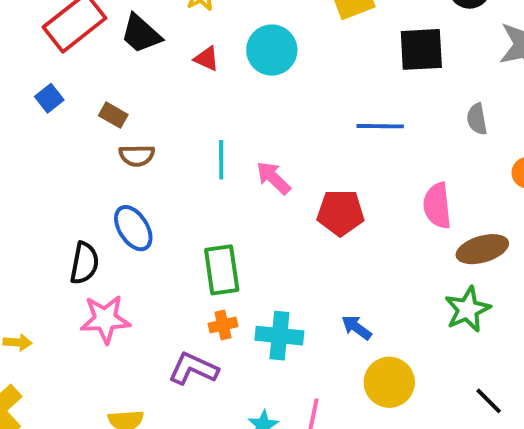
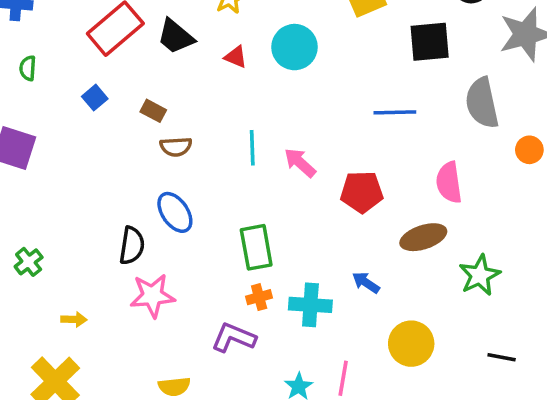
gray semicircle: (477, 119) -> (482, 103), size x1.8
brown ellipse: (482, 249) -> (423, 237), moved
blue arrow: (357, 328) -> (366, 283), moved
black line: (489, 401) -> (502, 357), turned -32

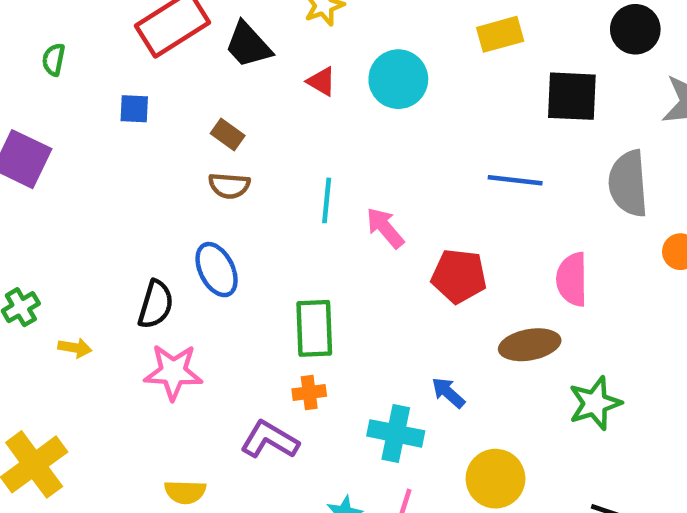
blue square: (95, 98) -> (134, 109), turned 35
brown rectangle: (153, 111) -> (228, 134), moved
cyan cross: (310, 305) -> (396, 433), moved
yellow arrow: (74, 319) -> (75, 348), moved

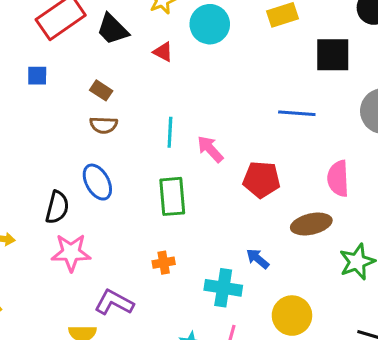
cyan circle: (398, 79) -> (210, 24), moved
green rectangle: (314, 328) -> (172, 196), moved
purple L-shape: (270, 440) -> (114, 302), moved

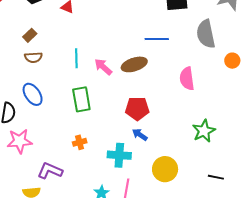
brown rectangle: (101, 90) -> (30, 35), turned -72
red pentagon: (262, 180) -> (137, 109), moved
brown ellipse: (311, 224) -> (134, 64), moved

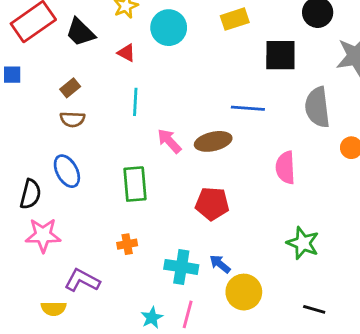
cyan line: (76, 58) -> (135, 102), moved
green star: (204, 131) -> (303, 243), turned -30
blue arrow: (140, 135) -> (220, 264), moved

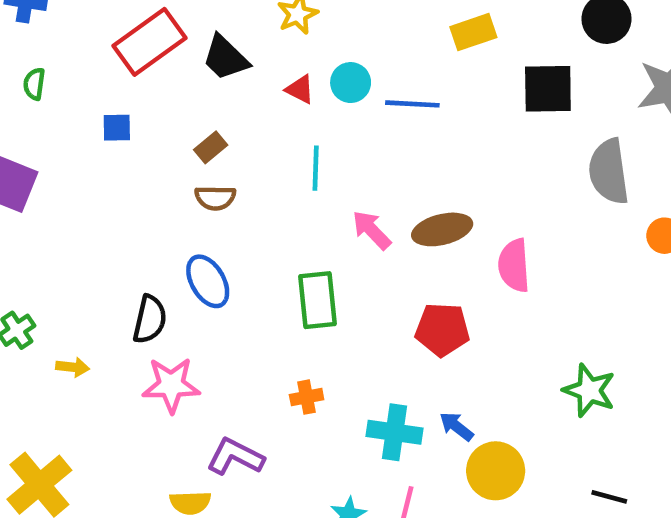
cyan circle: (169, 28) -> (351, 83), moved, size x0.7
blue line: (248, 108) -> (412, 104), moved
pink semicircle: (285, 168) -> (514, 265), moved

